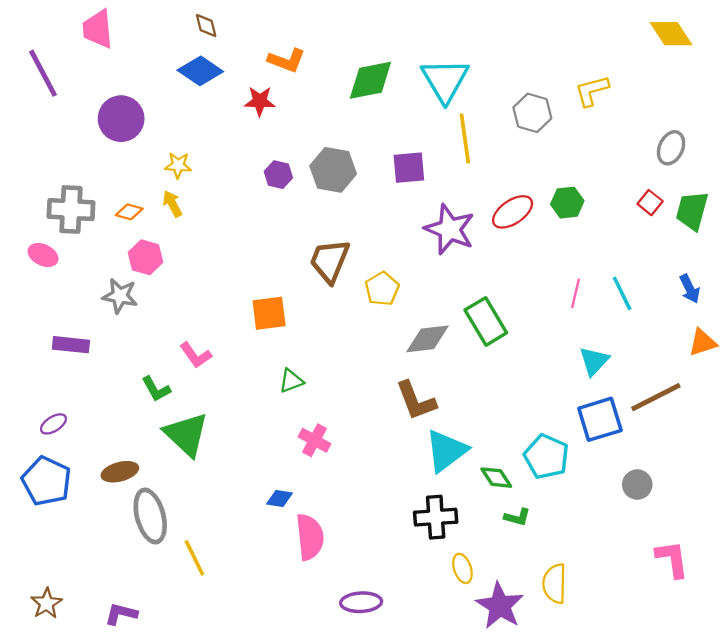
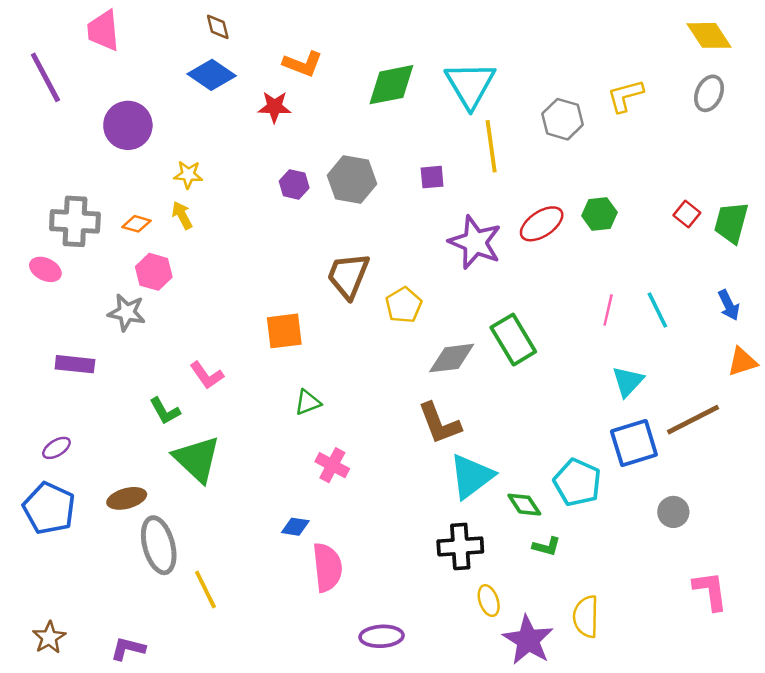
gray ellipse: (671, 148) -> (709, 93), moved
purple square: (409, 168) -> (432, 177), size x0.7

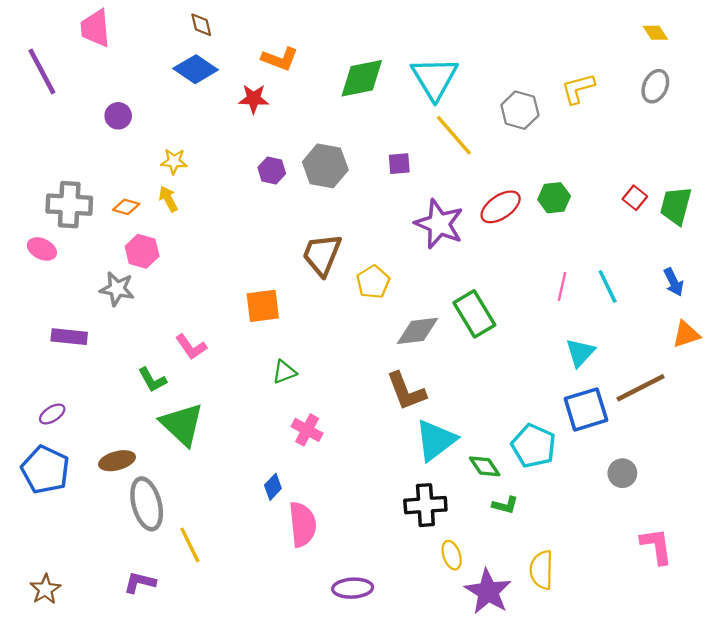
yellow diamond: (709, 35) -> (655, 33), size x0.6
purple circle: (128, 125) -> (118, 116), size x0.6
yellow line: (491, 146) -> (454, 135), turned -33
blue diamond: (295, 527) -> (273, 487), turned -55
purple L-shape: (128, 649) -> (140, 582), moved

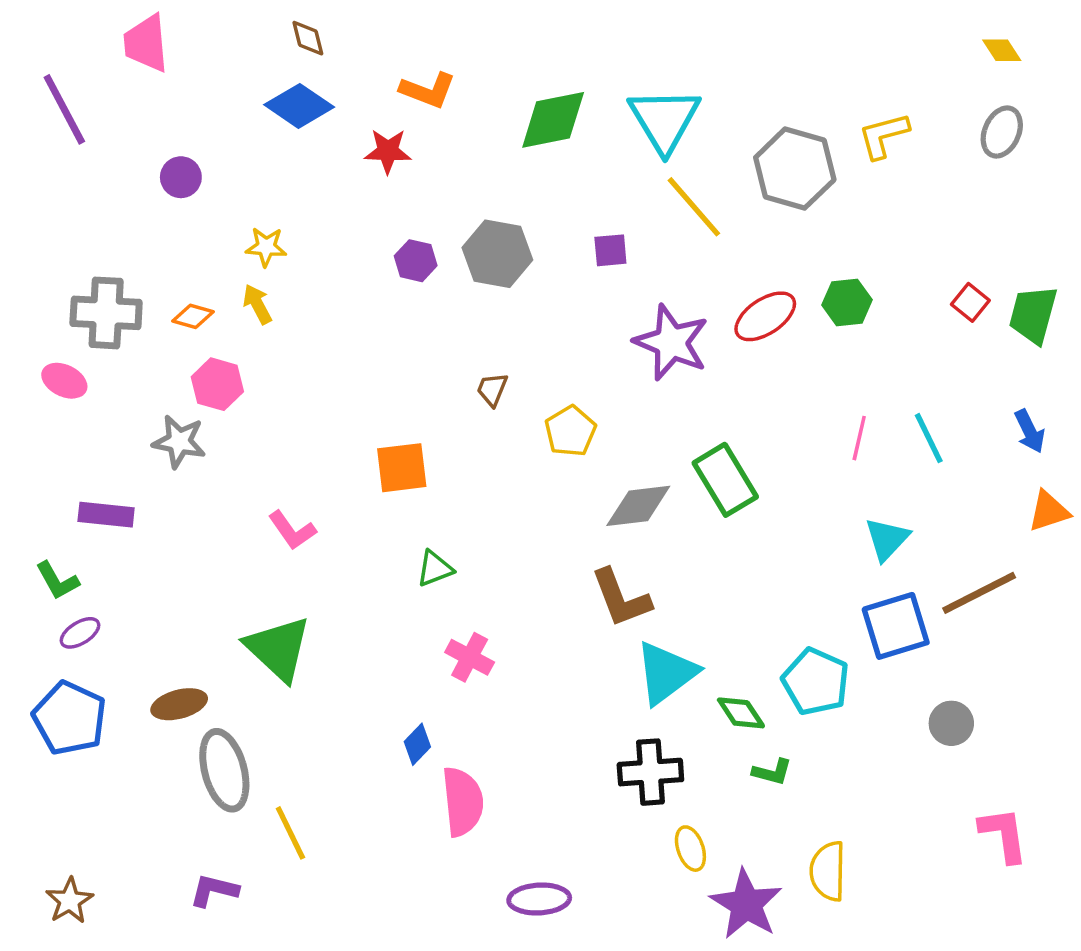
gray hexagon: (520, 110) -> (795, 169), size x1.4
brown trapezoid: (322, 255) -> (492, 389), size x0.5
green L-shape: (152, 380) -> (57, 581), moved

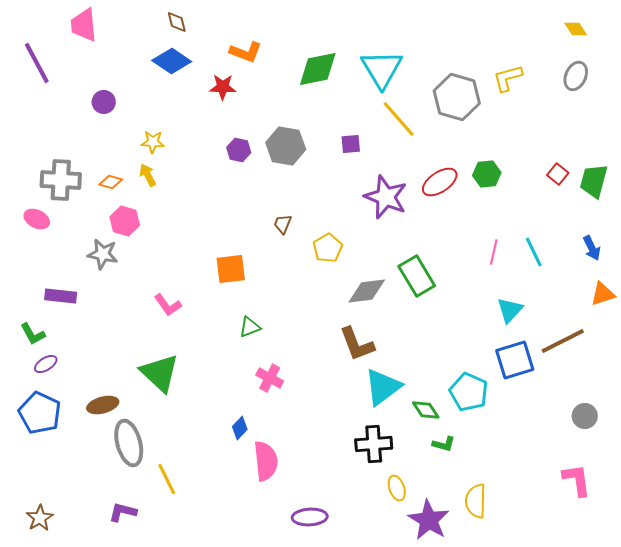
gray circle: (951, 723) -> (585, 416), moved

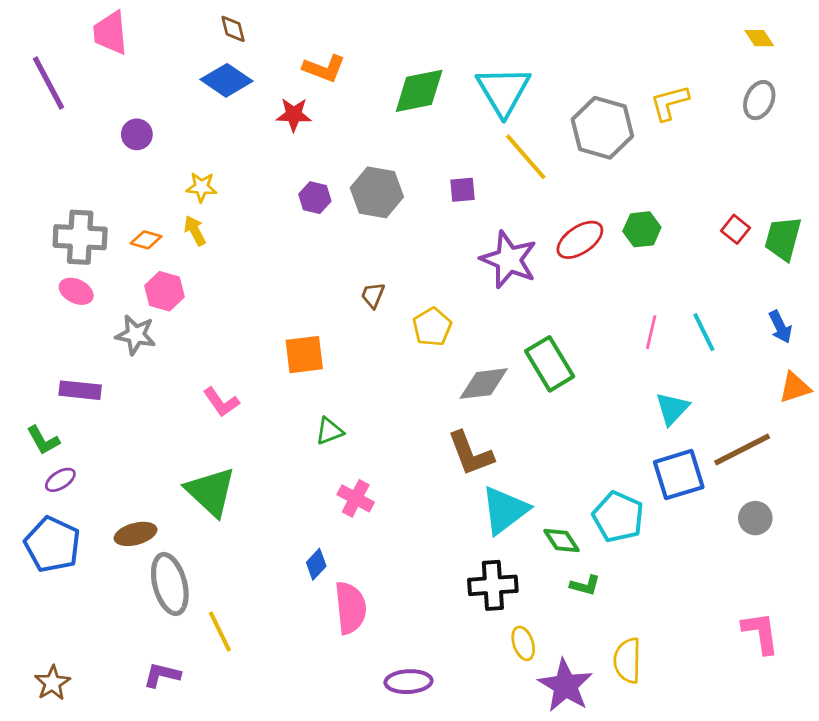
pink ellipse: (37, 219) -> (76, 291), moved
gray circle: (585, 416) -> (755, 518), moved

